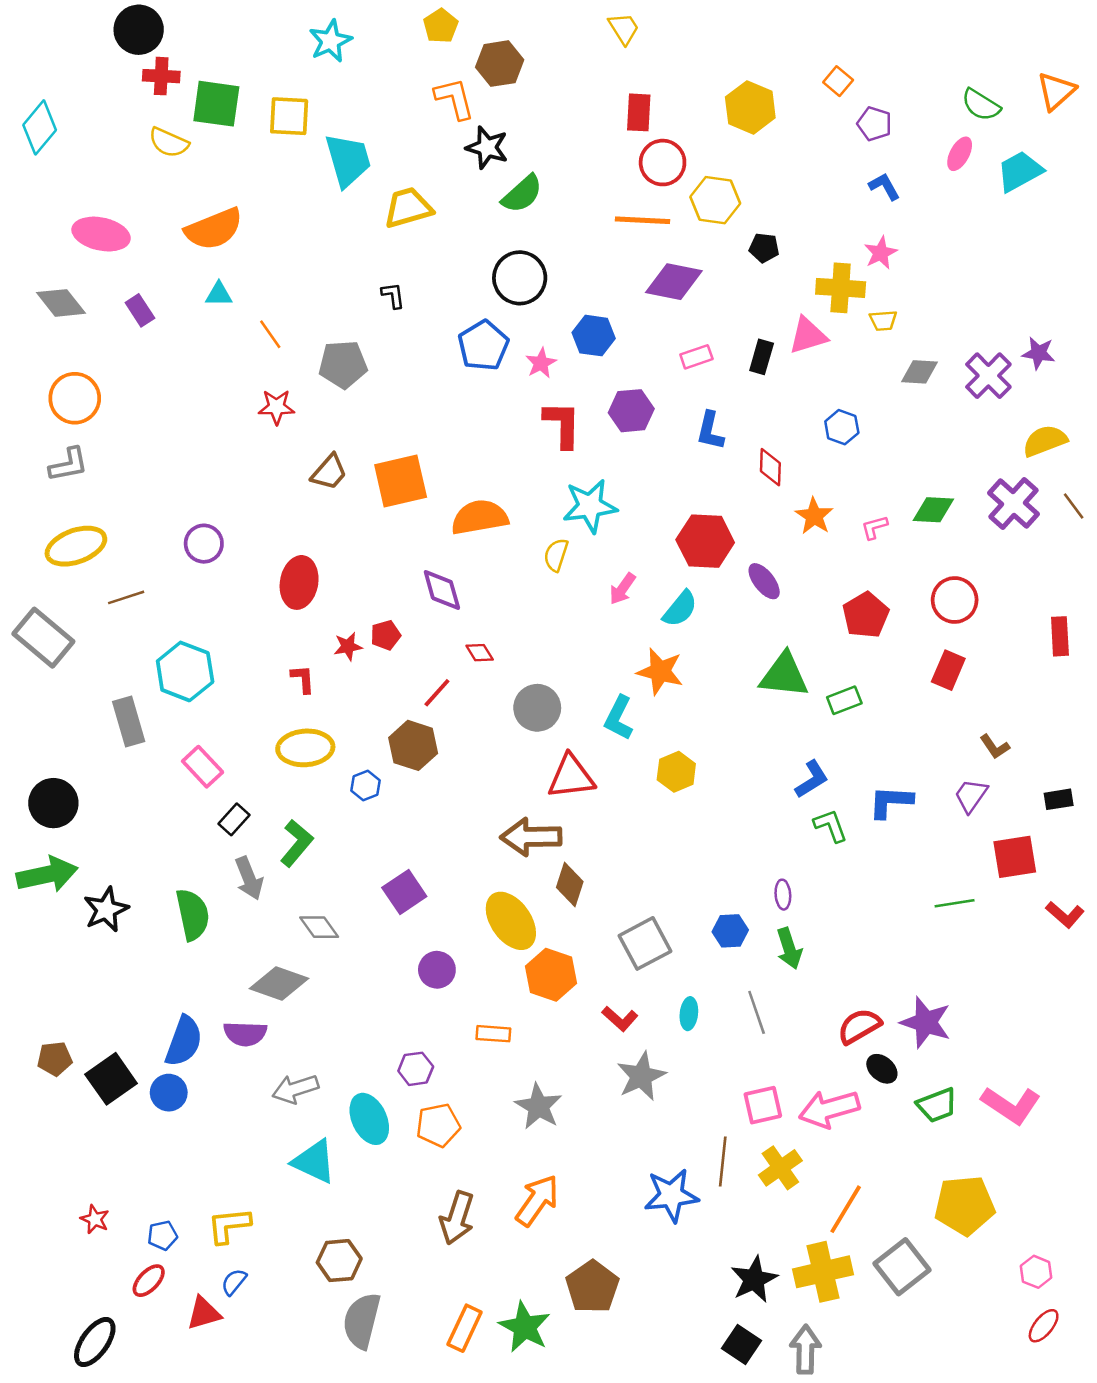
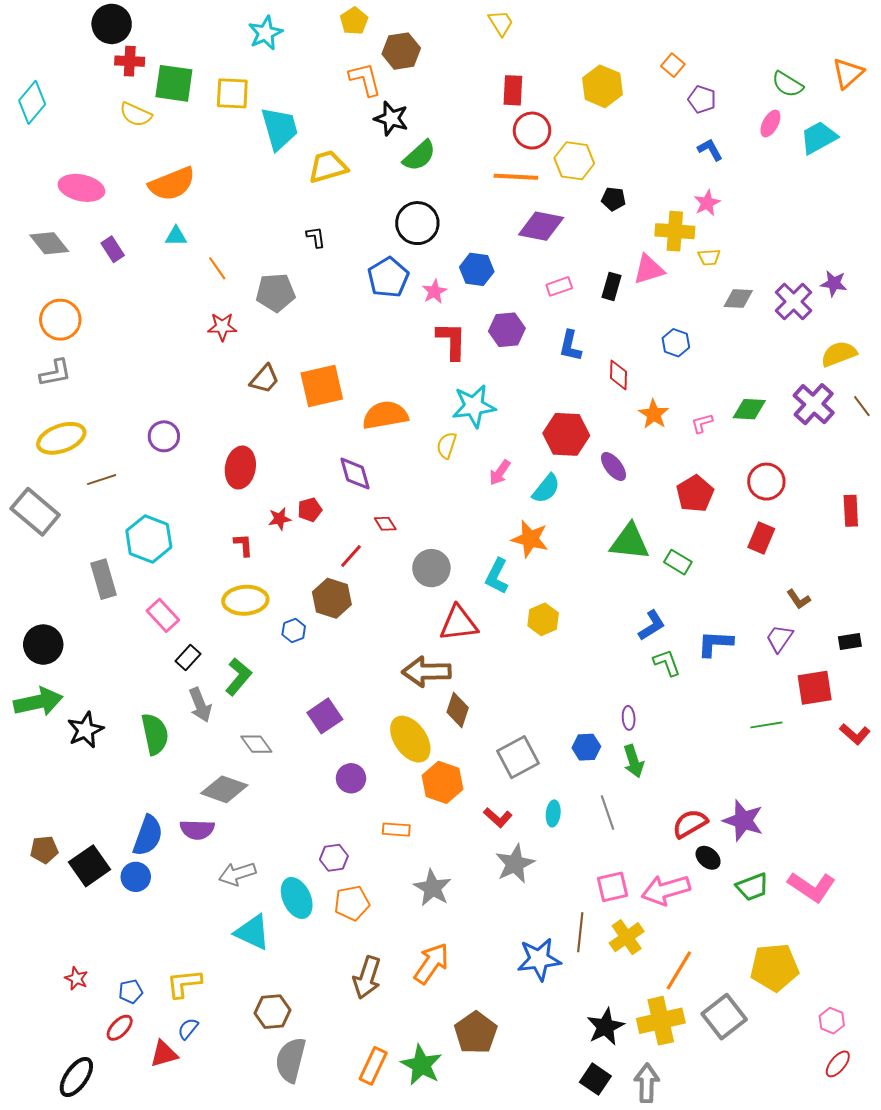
green rectangle: (844, 700) -> (678, 562), turned 52

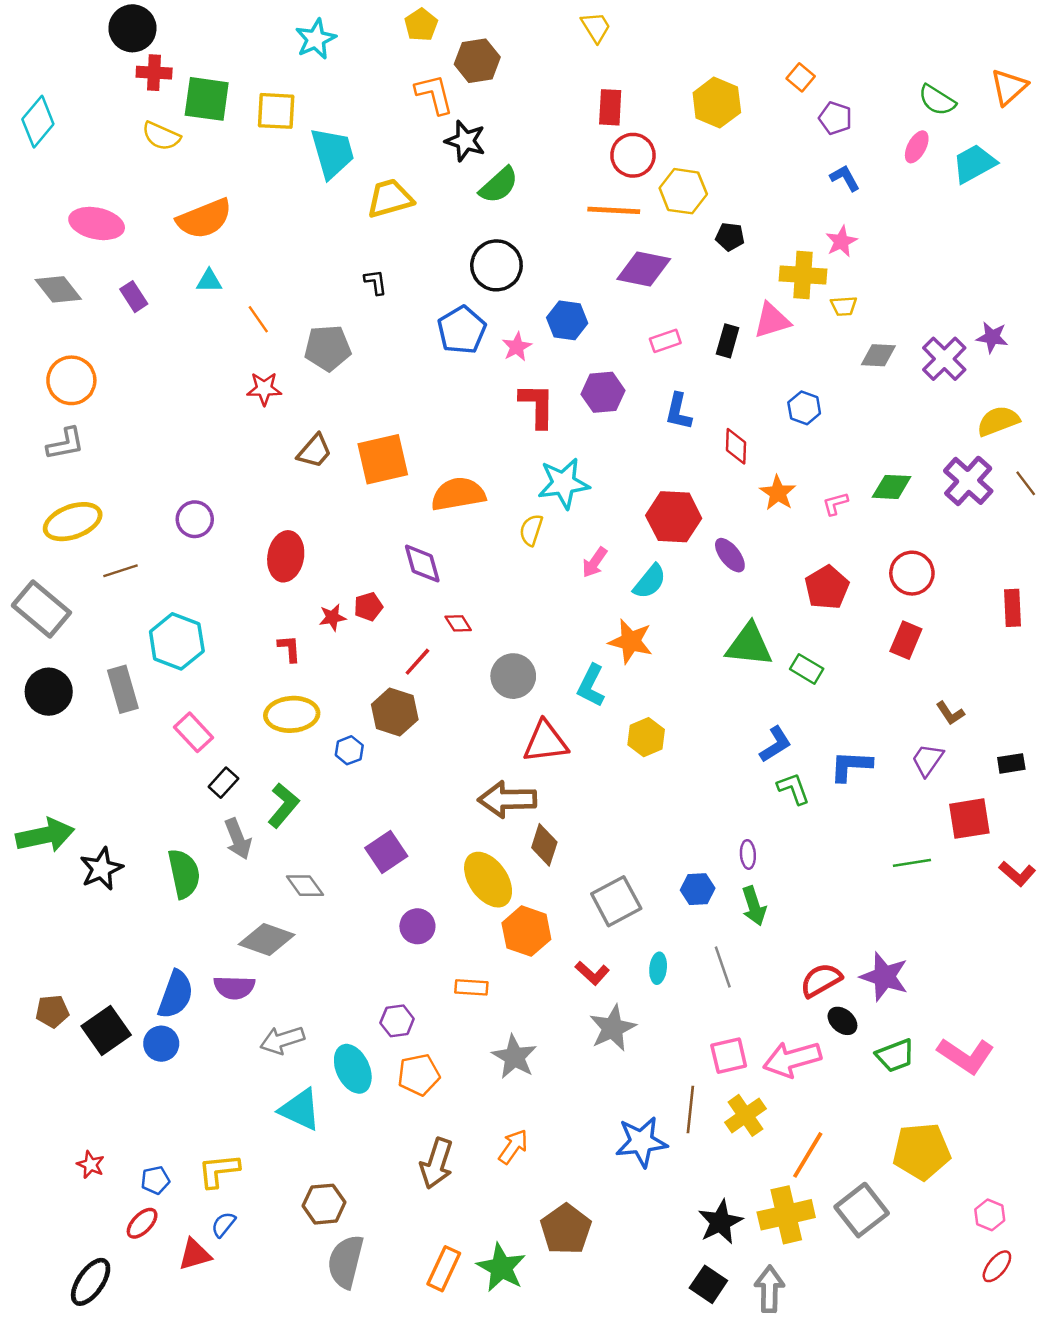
black circle: (43, 645) -> (49, 692), moved
orange arrow: (431, 963) -> (513, 1147), size x0.7

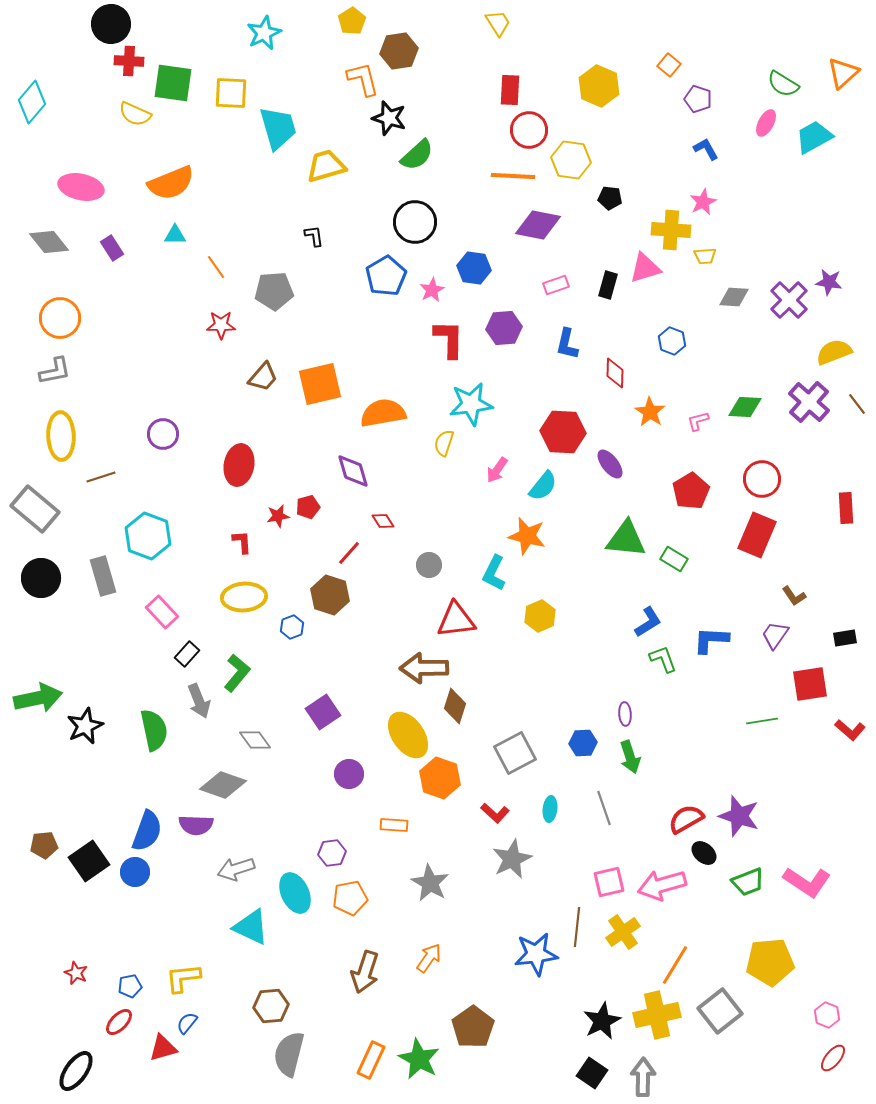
yellow ellipse: (73, 522) -> (61, 436), turned -72
red rectangle: (906, 640) -> (757, 535), size x1.4
gray circle: (513, 676) -> (429, 565), size x0.7

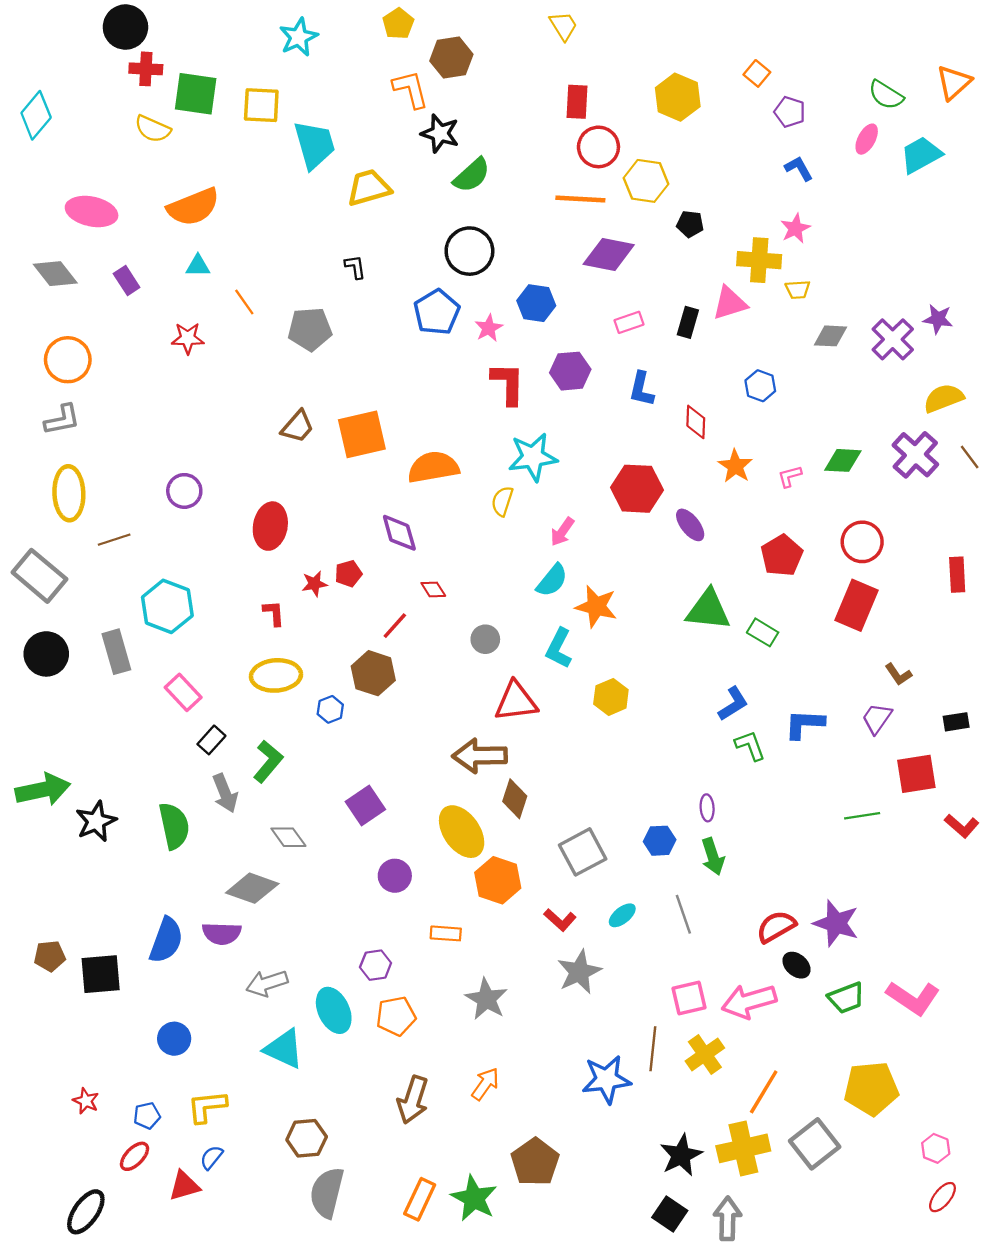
red star: (221, 325) -> (188, 338), moved
cyan semicircle: (543, 486) -> (552, 580), moved
cyan ellipse: (550, 809) -> (622, 915), turned 45
black square: (89, 861) -> (101, 974), turned 30
blue circle: (135, 872) -> (174, 1039), moved

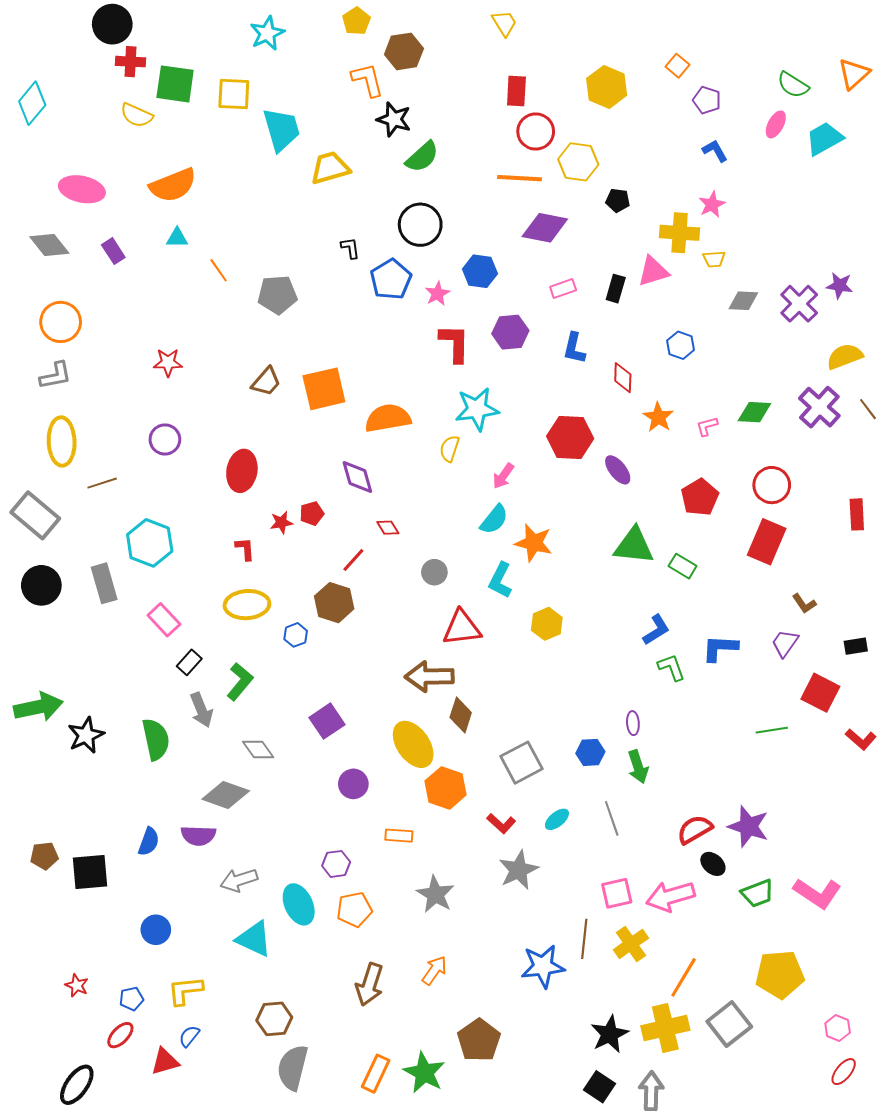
black L-shape: (355, 267) -> (350, 248), moved
red star: (188, 338) -> (168, 362), moved
red square: (916, 774) -> (820, 693), turned 36
blue semicircle: (166, 940) -> (149, 842), size x0.7

